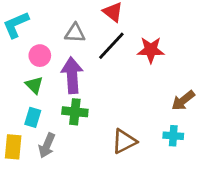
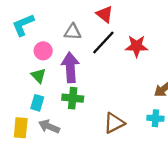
gray arrow: (47, 145) -> (49, 127), turned 90

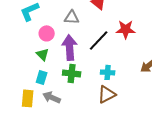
black line: (103, 43) -> (99, 40), moved
cyan cross: (155, 118) -> (108, 72), moved

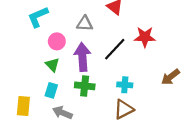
yellow rectangle: (28, 98) -> (23, 106), moved

